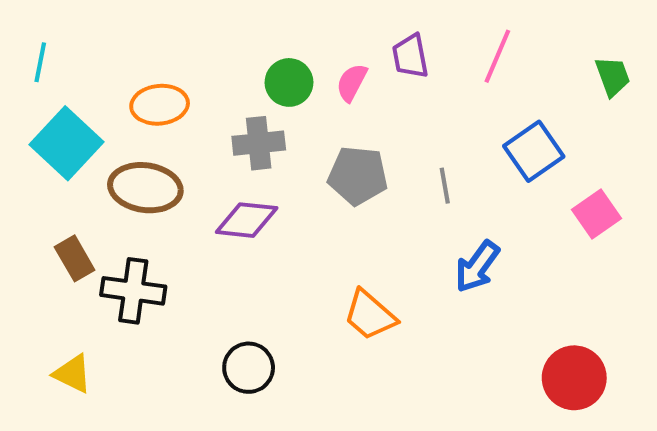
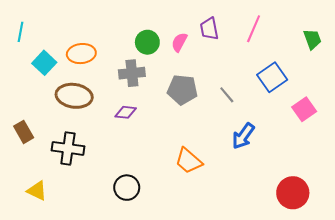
cyan square: (66, 143) -> (44, 63), moved, size x0.7
gray line: (445, 186) -> (227, 95), turned -30
purple diamond: (247, 220) -> (126, 112), size x0.7
brown rectangle: (75, 258) -> (24, 132), moved

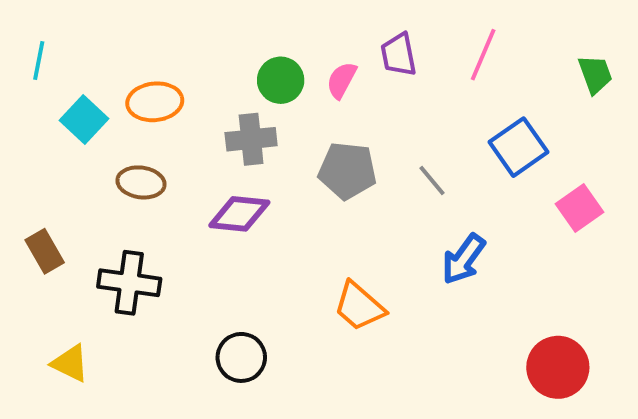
brown ellipse: (74, 96) -> (141, 182), size x0.7
purple diamond: (126, 112) -> (239, 214), size x1.4

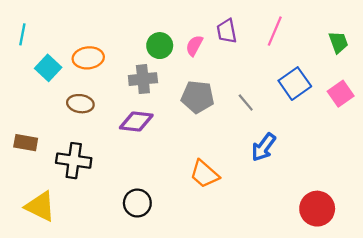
pink square: (579, 208) -> (341, 94), moved
brown rectangle: (45, 251) -> (26, 143), turned -50
yellow triangle: (70, 363) -> (40, 206), size x1.4

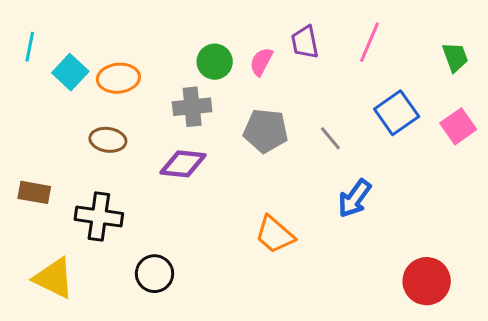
cyan square: (48, 68) -> (70, 72), moved
black circle: (137, 203) -> (155, 274), moved

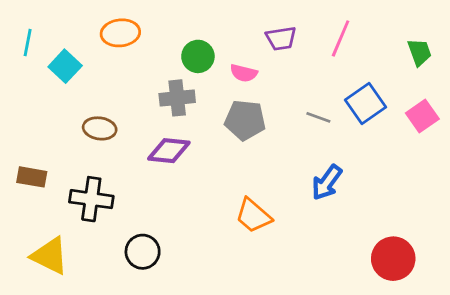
purple trapezoid: (305, 42) -> (281, 38), turned -88
pink semicircle: (261, 62) -> (244, 73), moved, turned -104
orange ellipse: (118, 78) -> (120, 33), moved
gray line: (330, 138) -> (318, 117), moved, turned -30

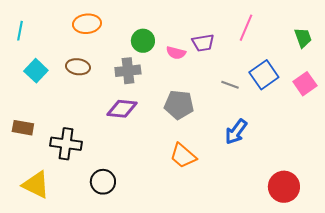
purple trapezoid: (281, 38) -> (203, 43), moved
cyan square: (65, 66) -> (36, 71), moved
gray pentagon: (245, 120) -> (179, 105), moved
brown ellipse: (100, 128) -> (78, 67), moved

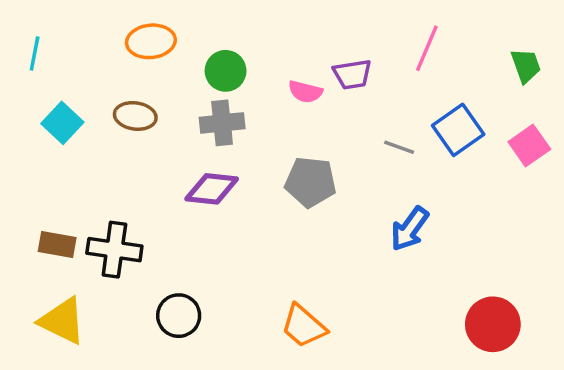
green circle: (143, 41) -> (226, 71), moved
brown rectangle: (23, 128) -> (57, 244), moved
orange trapezoid: (183, 156) -> (304, 326), moved

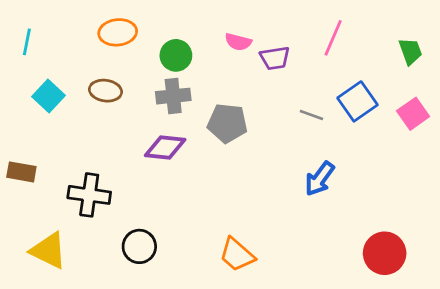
pink semicircle: (305, 92) -> (238, 42), moved
gray pentagon: (311, 182) -> (227, 123), moved
brown rectangle: (57, 244) -> (21, 172), moved

